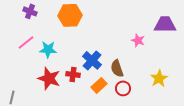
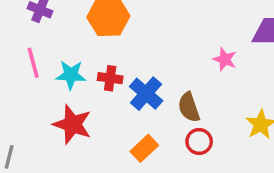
pink line: (26, 42) -> (33, 63), turned -66
red cross: (73, 74) -> (110, 78), moved
orange rectangle: (99, 85) -> (144, 148), moved

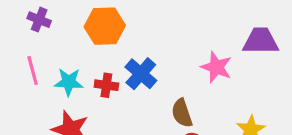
pink star: (225, 59) -> (216, 67), size x1.4
blue cross: (146, 94) -> (141, 74), moved

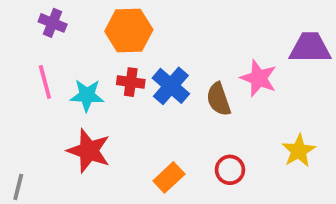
red cross: (106, 85) -> (131, 82), moved
brown semicircle: (182, 113) -> (219, 99), moved

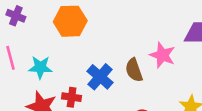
red cross: (131, 82) -> (72, 97), moved
blue cross: (171, 86) -> (100, 77), moved

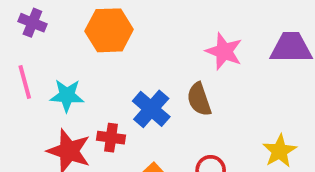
pink star: (162, 55) -> (224, 51), moved

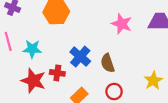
brown semicircle: (199, 99) -> (108, 63), moved

